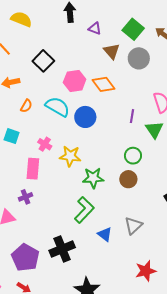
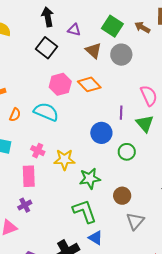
black square: (43, 61) -> (47, 48), moved
blue circle: (85, 117) -> (101, 133), moved
brown circle: (128, 179) -> (122, 196), moved
green L-shape: (84, 210) -> (85, 211), turned -56
blue triangle: (105, 234) -> (96, 238), moved

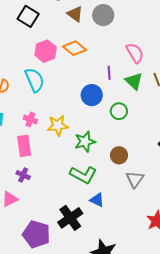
cyan semicircle: (46, 112) -> (35, 80), turned 50
purple cross: (25, 205) -> (23, 175), turned -32
green L-shape: (85, 211) -> (83, 175), turned 144

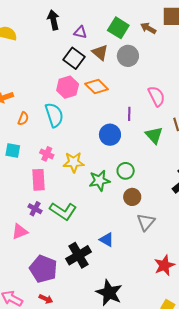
black square: (28, 16) -> (74, 58), moved
green triangle: (134, 81) -> (154, 135), moved
green circle: (119, 111) -> (126, 171), moved
green L-shape: (83, 175) -> (63, 211), moved

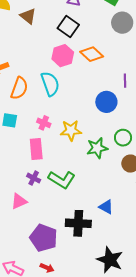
brown triangle: (100, 53) -> (28, 16), moved
orange semicircle: (23, 119) -> (19, 88), size x1.6
black cross: (79, 255) -> (78, 223), turned 35

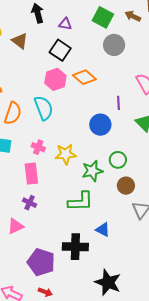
green L-shape: (62, 180) -> (81, 201), moved, turned -32

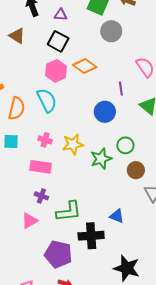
pink rectangle: (31, 174) -> (41, 167), turned -70
green L-shape: (81, 201) -> (69, 211), moved

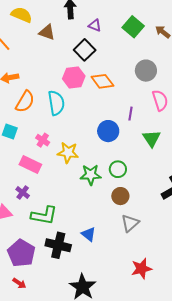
gray circle: (111, 31) -> (146, 71), moved
brown triangle: (17, 36) -> (47, 32), turned -30

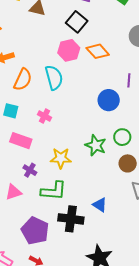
yellow star: (68, 153) -> (61, 158), moved
pink rectangle: (30, 164) -> (21, 141), moved
green star: (91, 175) -> (96, 145), turned 30

